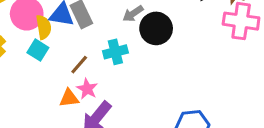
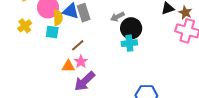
cyan square: (38, 50) -> (52, 32), turned -32
cyan cross: (115, 52) -> (129, 43), moved

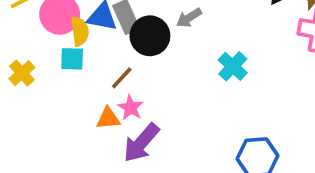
yellow cross: (25, 26) -> (22, 73), moved
black circle: (131, 28) -> (150, 36), moved
cyan cross: (129, 43) -> (233, 66), moved, turned -35

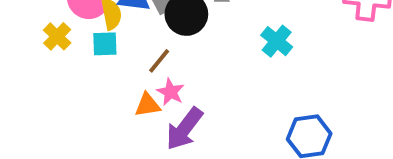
yellow cross: (22, 73) -> (57, 36), moved

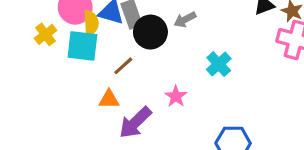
cyan square: (105, 44) -> (82, 46), size x1.5
pink star: (171, 92) -> (176, 96), moved

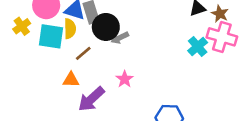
gray arrow: (185, 20) -> (120, 38), moved
yellow semicircle: (91, 23) -> (70, 29), moved
cyan cross: (219, 64) -> (198, 47), moved

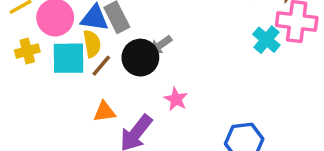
yellow cross: (22, 26) -> (27, 51), turned 30
black circle: (106, 27) -> (140, 58), moved
brown line: (83, 53) -> (101, 66), moved

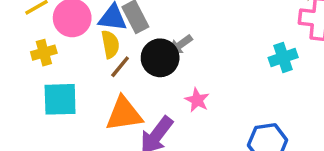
cyan cross: (266, 40) -> (283, 58), moved, turned 32
cyan square: (69, 58) -> (60, 99), moved
orange triangle: (105, 112) -> (124, 114), size x1.6

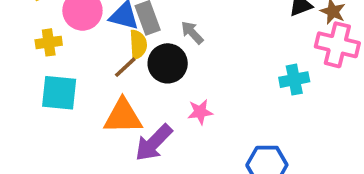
yellow semicircle: (110, 44) -> (138, 45), moved
gray arrow: (181, 45) -> (192, 33), moved, turned 75
pink star: (197, 100) -> (200, 112), turned 30

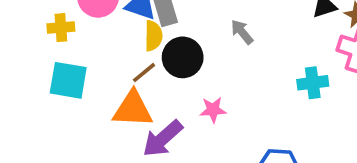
gray arrow: (192, 33) -> (242, 32), moved
brown line: (125, 67) -> (144, 73), moved

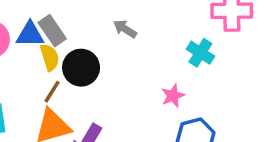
cyan cross: (313, 83) -> (200, 53), turned -32
pink star: (213, 110) -> (173, 96), moved

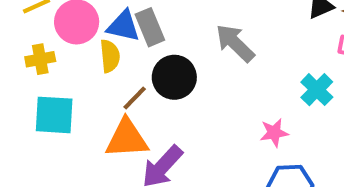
gray arrow: (125, 29) -> (235, 43), size x1.5
yellow semicircle: (50, 57) -> (110, 56), moved

